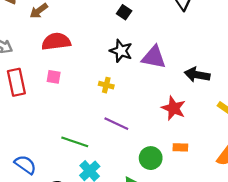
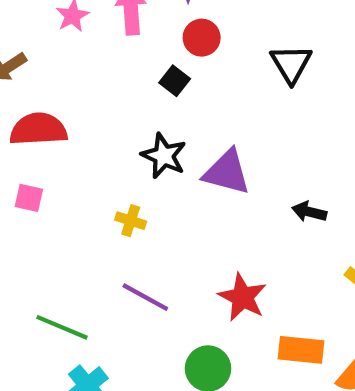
black arrow: (197, 75) -> (309, 212), size x0.7
red star: (174, 108) -> (242, 297), moved
orange rectangle: (180, 147) -> (301, 350), moved, size x1.5

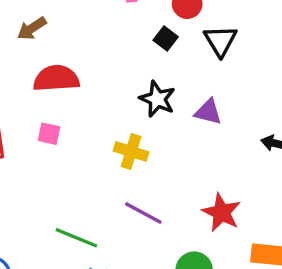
black triangle: (291, 64) -> (220, 41), moved
purple triangle: (227, 172) -> (208, 112), size x0.7
yellow cross: (131, 221) -> (131, 151), size x1.4

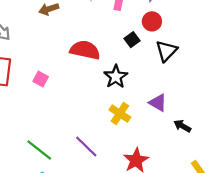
red semicircle: (56, 78) -> (85, 50), moved
purple triangle: (208, 112) -> (158, 103), moved
yellow cross: (131, 151) -> (120, 114), moved

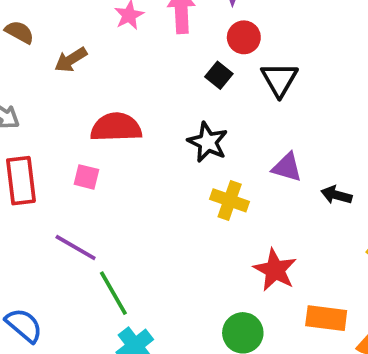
red semicircle: (85, 50) -> (116, 127), moved
purple line: (86, 146) -> (76, 247), moved
green line: (39, 150) -> (113, 293), turned 36

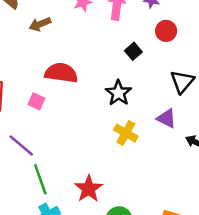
red circle: (244, 37) -> (166, 31), moved
black triangle: (279, 79) -> (182, 82), moved
red star: (275, 270) -> (89, 189), moved

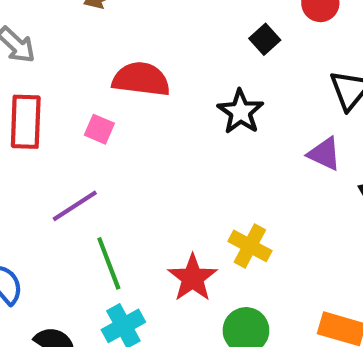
yellow cross: (126, 133) -> (250, 246), moved
purple line: (21, 146) -> (75, 206), turned -72

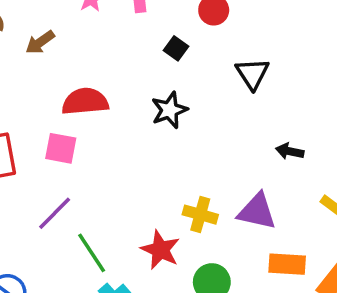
black star: (240, 112) -> (169, 110), turned 30
pink square: (99, 129) -> (61, 148), size x1.4
purple triangle: (324, 154) -> (257, 211), moved, size x1.4

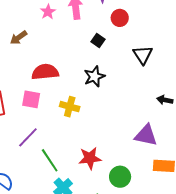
yellow cross: (200, 215) -> (70, 107), moved
red star: (160, 250) -> (90, 158), turned -30

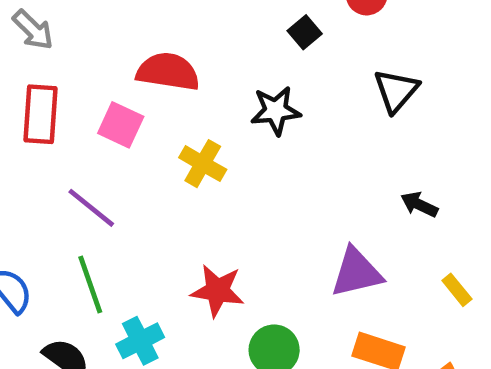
purple triangle: (146, 135) -> (356, 272), turned -40
purple line: (28, 137) -> (91, 208), turned 70
green line: (50, 160) -> (90, 284), moved

